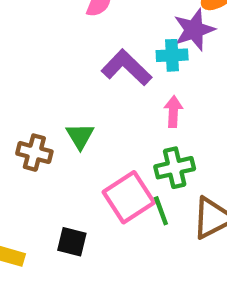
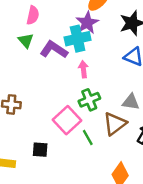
cyan cross: (172, 55) -> (78, 39), size x1.5
green triangle: (80, 136) -> (26, 41), moved
green line: (161, 211) -> (88, 138), moved

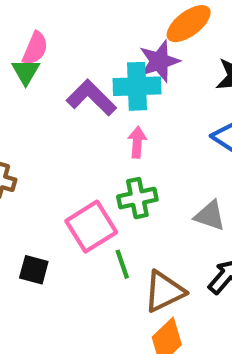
pink semicircle: (33, 15) -> (35, 48), moved
green triangle: (26, 41) -> (26, 72), moved
brown triangle: (115, 124) -> (164, 291), moved

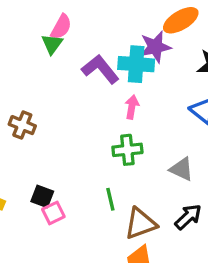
pink square: (91, 227) -> (53, 213), moved, size x0.6

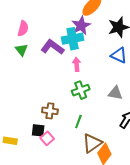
green triangle: (52, 44) -> (22, 50), moved
brown cross: (22, 125) -> (50, 111), moved
green line: (110, 199) -> (78, 122), turned 48
brown triangle: (140, 224) -> (92, 143), moved

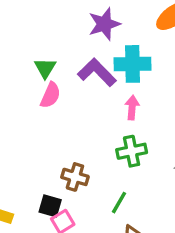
purple star: (81, 26) -> (104, 24), moved
pink semicircle: (23, 28) -> (50, 95), moved

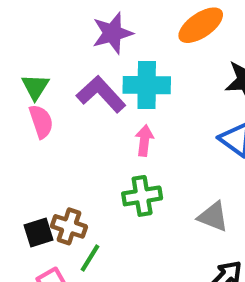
pink semicircle: (50, 95) -> (41, 121), turned -44
green line: (119, 203) -> (90, 258), moved
black square: (50, 206) -> (39, 233), moved, turned -35

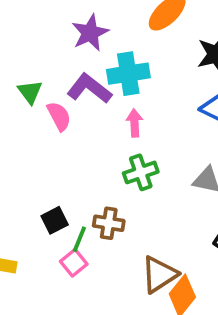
pink semicircle: (41, 121) -> (59, 116), moved
brown cross: (69, 226) -> (109, 223), moved
green line: (90, 258) -> (79, 239), moved

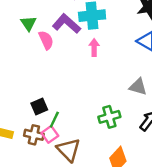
green cross: (141, 172) -> (109, 117), moved
brown cross: (109, 223) -> (34, 135), moved
brown triangle: (159, 275) -> (69, 150), moved, turned -45

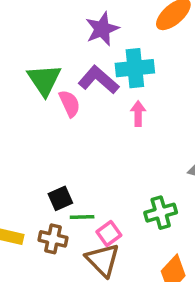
green triangle: (29, 23) -> (44, 80), size x1.5
green line: (54, 120) -> (82, 217), turned 63
pink square: (50, 134) -> (109, 234), moved

